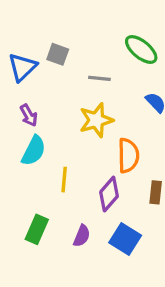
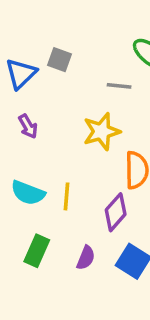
gray line: (99, 78) -> (119, 86), moved
cyan semicircle: (34, 151) -> (28, 193), moved, turned 84

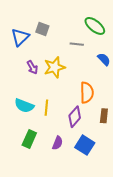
purple arrow: (28, 126) -> (32, 67), moved
yellow star: (102, 132) -> (54, 67), moved

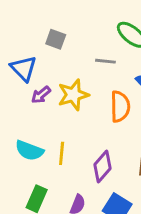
blue triangle: (20, 37) -> (23, 68), moved, turned -30
purple arrow: (32, 67) -> (41, 95), turned 80
orange semicircle: (87, 93) -> (120, 107), moved

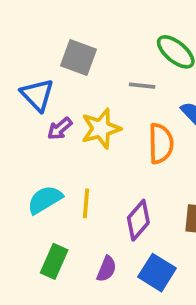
gray square: (56, 39) -> (78, 57), size x1.4
cyan semicircle: (29, 150) -> (45, 200), turned 128

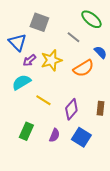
gray line: (142, 86) -> (73, 37), turned 32
orange semicircle: (161, 144) -> (83, 68), turned 60
cyan semicircle: (45, 200) -> (21, 82), moved
yellow line: (86, 203) -> (43, 100), turned -63

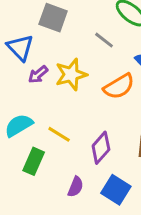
cyan semicircle: (21, 82) -> (19, 125), moved
green rectangle: (26, 131) -> (34, 161), moved

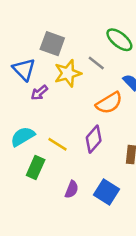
yellow star: (71, 74) -> (68, 73), moved
purple diamond: (101, 148) -> (94, 139), moved

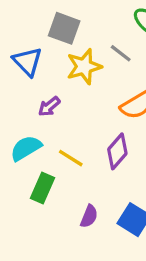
purple arrow: (39, 93) -> (49, 106), moved

